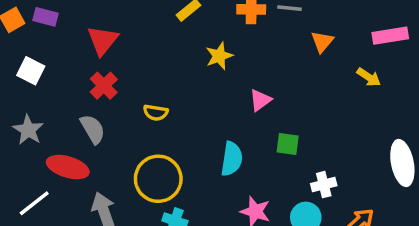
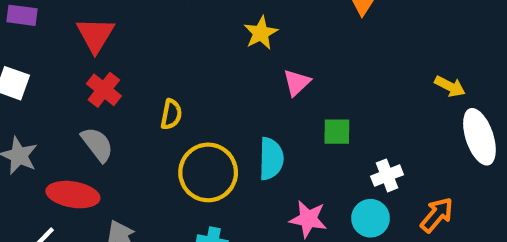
yellow star: (219, 56) -> (261, 33), moved
yellow arrow: (369, 77) -> (450, 86), moved
yellow semicircle: (156, 113) -> (171, 114), turned -80
yellow circle: (158, 179) -> (208, 172), moved

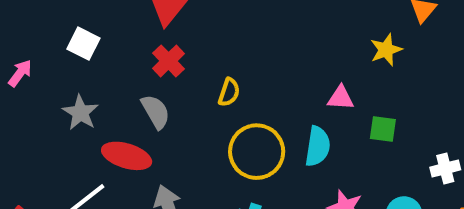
yellow star: (261, 33) -> (386, 50), moved
pink triangle: (297, 83) -> (341, 98), moved, turned 40
white cross: (387, 175) -> (445, 168), moved

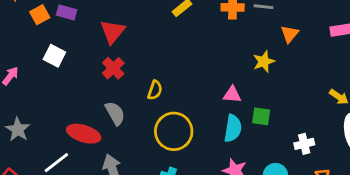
gray semicircle: (156, 112) -> (115, 113), moved
gray star: (80, 113) -> (18, 129), moved
cyan semicircle: (318, 146) -> (233, 128), moved

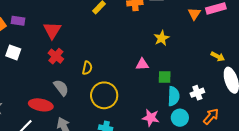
orange triangle: (290, 34) -> (194, 14), moved
cyan semicircle: (233, 128) -> (174, 96), moved

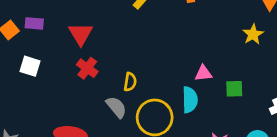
yellow star: (162, 38) -> (253, 34), moved
gray semicircle: (61, 88) -> (116, 107), moved
cyan semicircle: (174, 96) -> (190, 100), moved

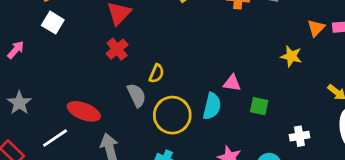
yellow star: (253, 34) -> (291, 56), turned 30
white square: (30, 66) -> (53, 23), moved

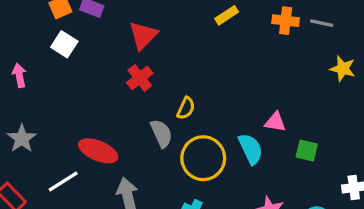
pink arrow: (16, 50) -> (19, 75), turned -54
yellow star: (291, 56) -> (343, 69), moved
cyan semicircle: (212, 106) -> (251, 149), turned -40

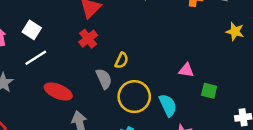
white square: (64, 44) -> (32, 30), moved
cyan semicircle: (251, 149) -> (168, 105), moved
white line: (63, 181) -> (36, 58), moved

